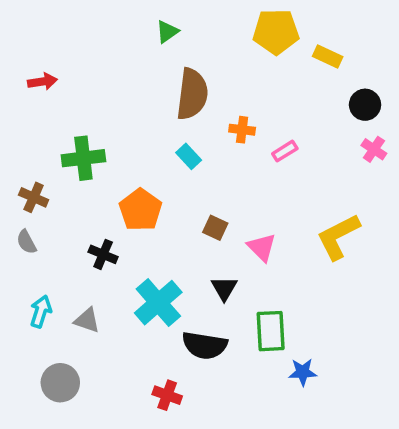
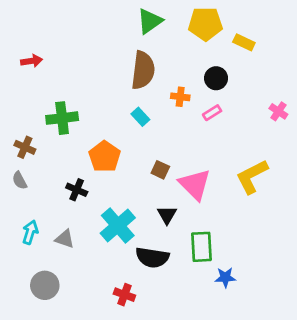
green triangle: (167, 32) -> (150, 21), moved, size x1.5
black circle: (365, 105) -> (216, 78), moved
pink triangle: (262, 247) -> (195, 184), size x1.5

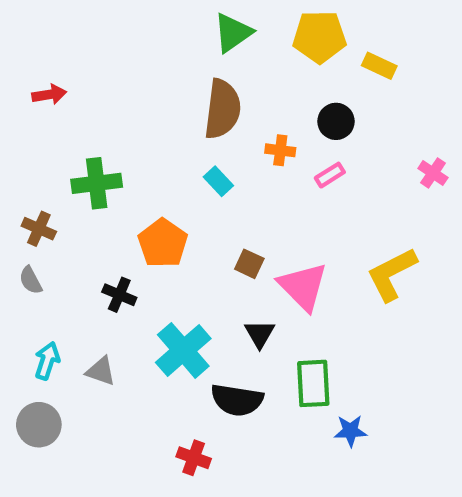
gray circle: (45, 285) -> (39, 425), moved

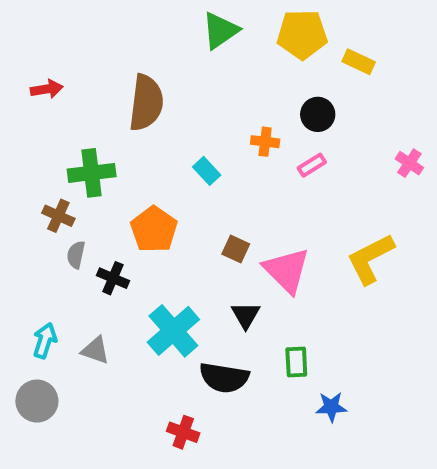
brown semicircle: (222, 109) -> (146, 103), moved
brown cross: (39, 229) -> (58, 216), moved
gray semicircle: (31, 280) -> (76, 255), moved, turned 40
green rectangle: (313, 383) -> (296, 362), size x0.7

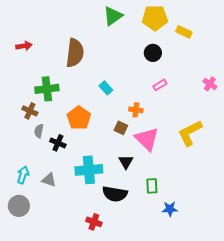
black circle: (318, 114) -> (153, 53), moved
orange cross: (265, 142) -> (136, 110), moved
cyan cross: (173, 331) -> (89, 170), turned 36

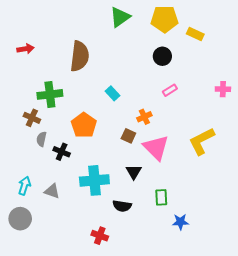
pink cross: (210, 84) -> (223, 89), turned -32
orange cross: (136, 110) -> (144, 117), turned -32
black semicircle: (115, 194) -> (122, 206), size x0.7

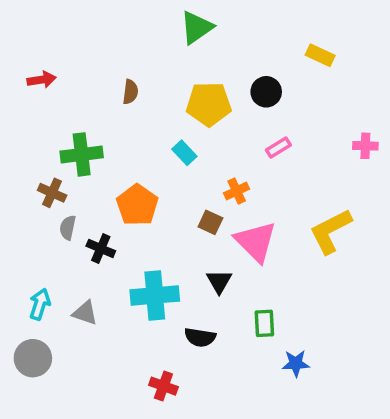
yellow pentagon: (165, 19) -> (209, 104), moved
brown semicircle: (80, 56) -> (130, 92), size x0.5

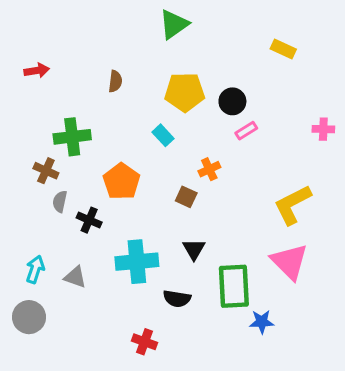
black circle: (266, 92) -> (232, 101), moved
pink triangle: (256, 242) -> (289, 262), moved
green rectangle: (264, 323) -> (234, 286), size x1.8

